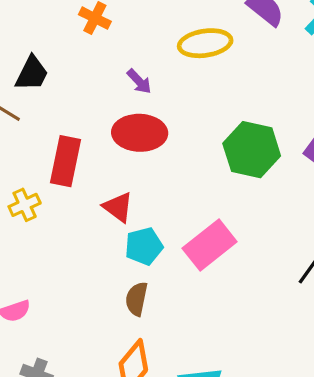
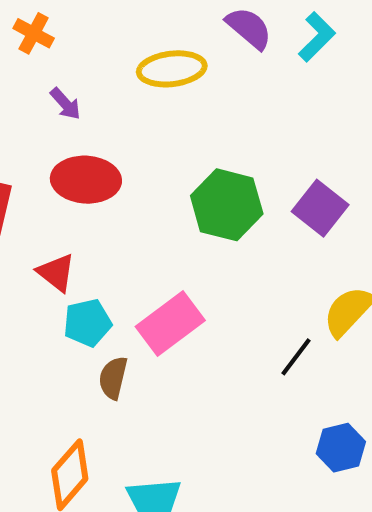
purple arrow: (139, 81) -> (65, 104), moved
brown semicircle: (137, 299) -> (113, 378), moved

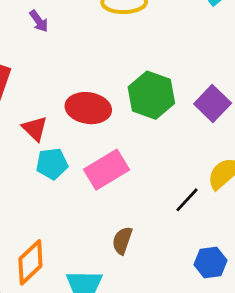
purple arrow: (65, 104) -> (39, 21), moved
red ellipse: (86, 180) -> (88, 108), moved
brown semicircle: (113, 378) -> (122, 241), moved

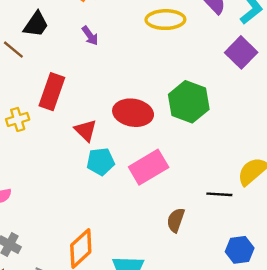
purple square: (213, 103) -> (241, 52), moved
black line: (187, 200) -> (219, 194), turned 50
brown semicircle: (122, 241) -> (176, 220), moved

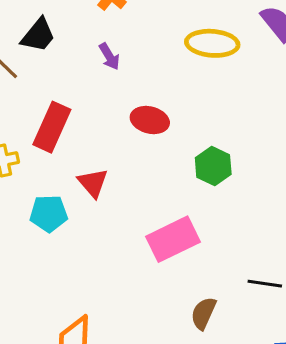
green hexagon: (189, 102) -> (213, 166), moved, size x0.7
red ellipse: (133, 113) -> (150, 120), moved, size x0.7
cyan pentagon: (101, 161) -> (49, 213), moved

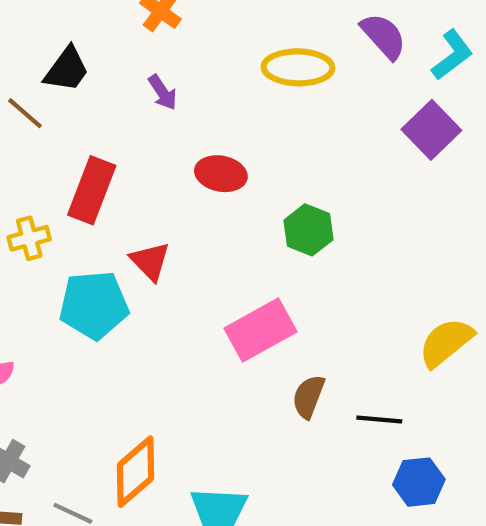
cyan pentagon: (49, 213) -> (94, 305), size x1.4
black line: (265, 284) -> (379, 420), moved
brown semicircle: (203, 313) -> (308, 397), moved

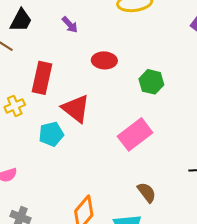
red triangle: (150, 261) -> (76, 109), size x1.4
cyan pentagon: (94, 305) -> (51, 134), size x0.7
brown semicircle: (308, 397) -> (147, 192), moved, turned 130

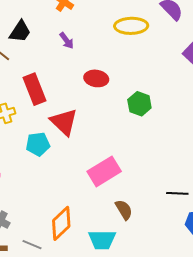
red rectangle: (42, 78) -> (35, 89), turned -40
pink rectangle: (135, 134) -> (104, 171), moved

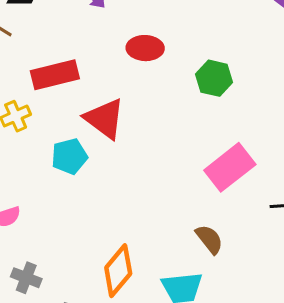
red rectangle: (35, 89) -> (55, 75), turned -76
pink rectangle: (104, 171) -> (230, 167), moved

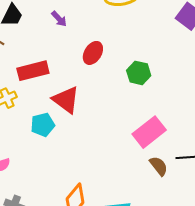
red ellipse: (145, 48) -> (93, 53), turned -60
brown semicircle: (209, 239) -> (159, 166), moved

